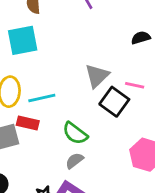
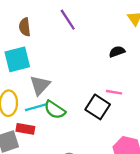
gray triangle: (97, 76) -> (40, 85), moved
green semicircle: (75, 133) -> (55, 110), moved

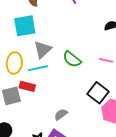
black square: (98, 107) -> (98, 93), moved
green semicircle: (55, 110) -> (72, 59), moved

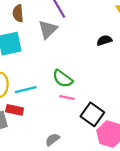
gray triangle: (43, 50) -> (48, 29), moved
pink line: (106, 60) -> (67, 98), moved

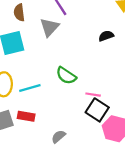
pink line: (67, 98) -> (93, 95), moved
red rectangle: (15, 110) -> (26, 116), moved

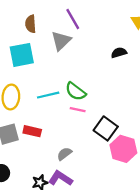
cyan line: (30, 88) -> (48, 95), moved
pink line: (93, 95) -> (78, 110), moved

